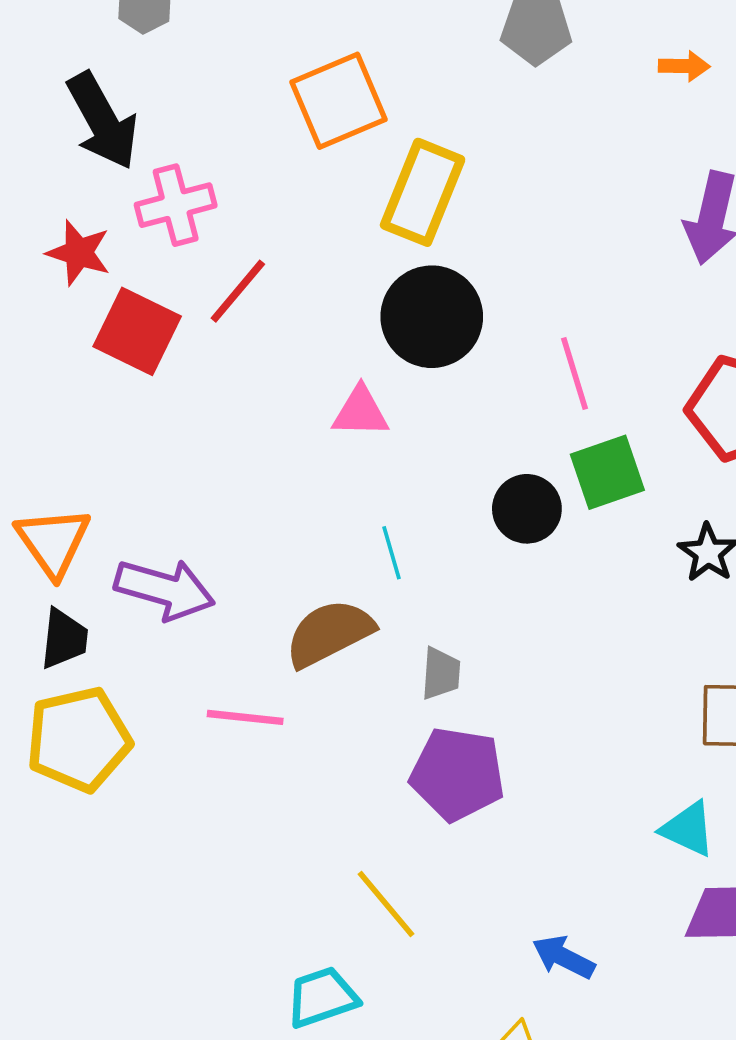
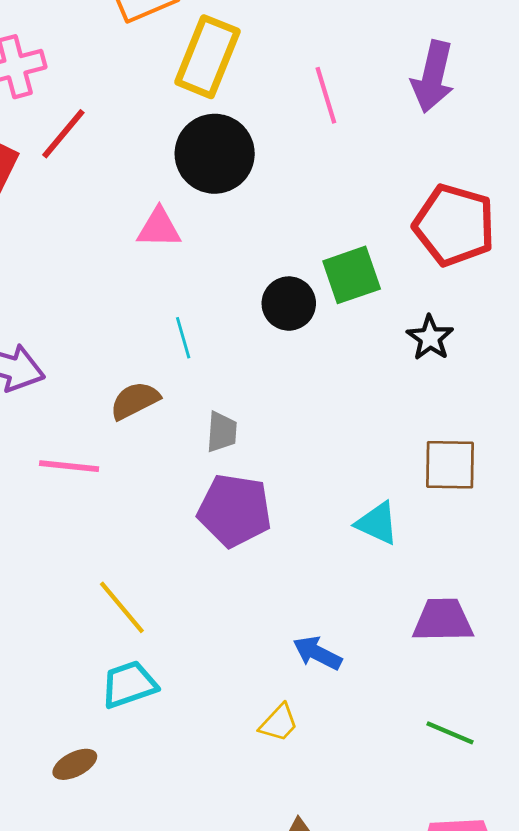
pink line: (574, 373) -> (326, 95), moved
brown semicircle: (329, 633) -> (135, 401), size x0.7
cyan triangle: (688, 829) -> (377, 523), moved
yellow line: (386, 904) -> (122, 607), moved

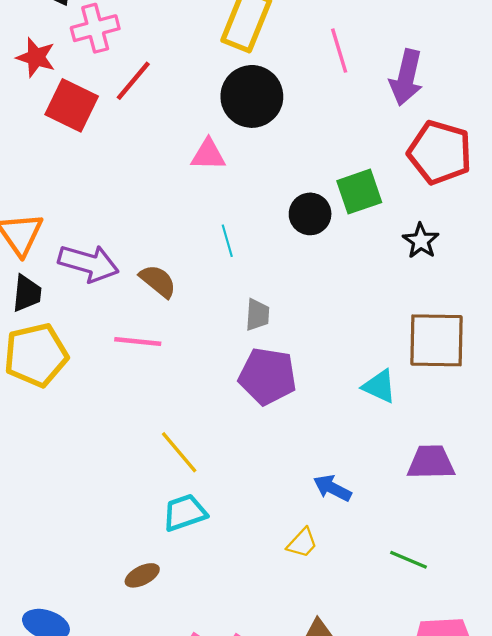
purple arrow: (433, 77) -> (406, 77), moved
brown semicircle: (135, 401) -> (158, 281), moved, turned 66
brown square: (450, 465) -> (436, 340), size x1.4
green line: (450, 733) -> (409, 560), moved

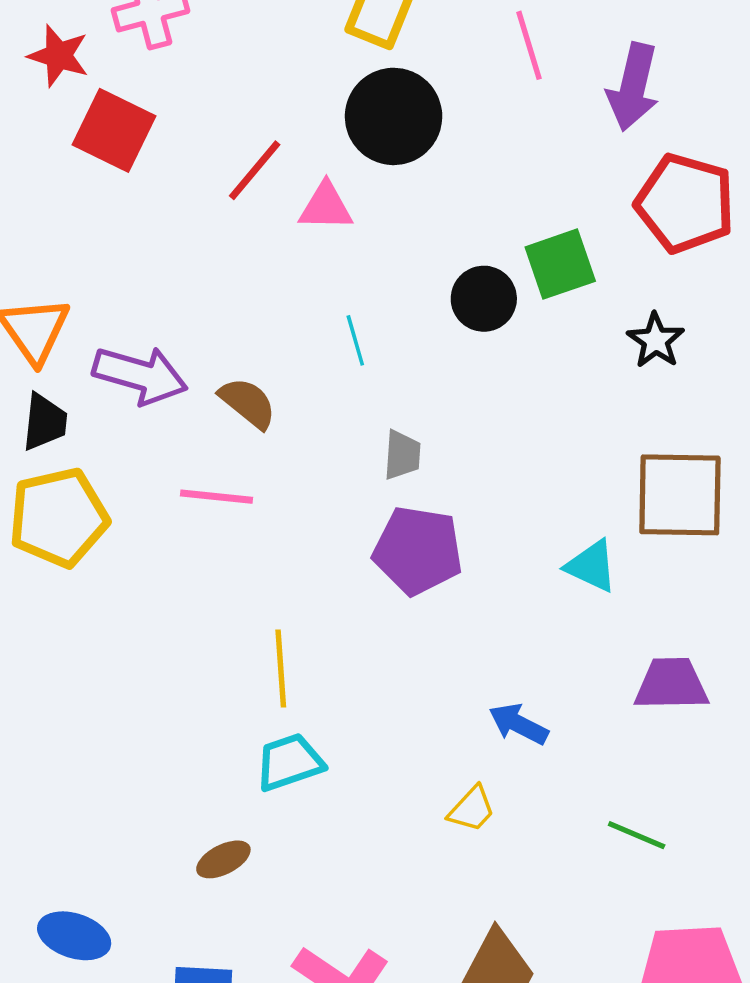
red line: (133, 81) -> (255, 170), moved
yellow line: (179, 452) -> (281, 668), turned 36

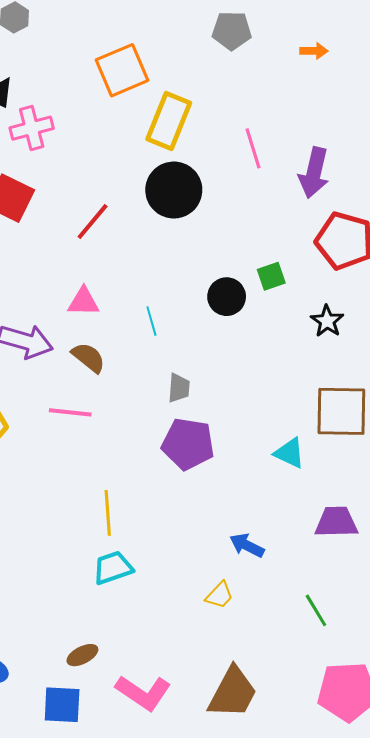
pink triangle: (326, 207) -> (83, 302), moved
green square: (560, 264) -> (271, 276), size x0.7
green line: (637, 835) -> (316, 610), turned 36
brown ellipse: (223, 859) -> (82, 655), moved

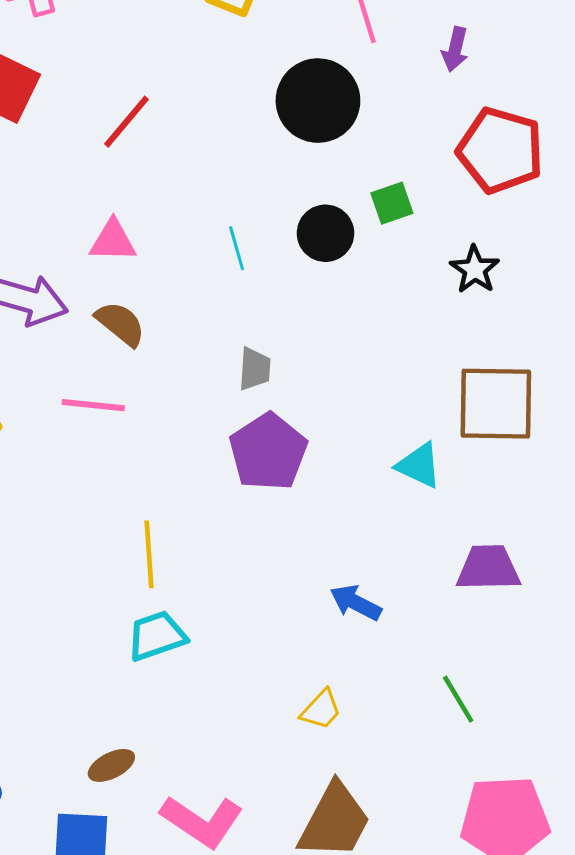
purple arrow: (314, 173) -> (455, 49), size x0.6
black circle: (174, 190) -> (318, 101), moved
cyan line: (151, 321) -> (237, 248), moved
purple pentagon: (188, 444) -> (268, 452), turned 30
yellow trapezoid: (219, 595) -> (321, 710), moved

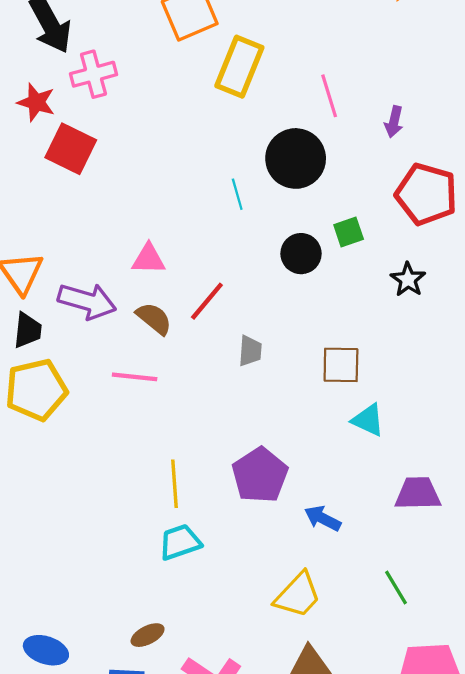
red line: (126, 122) -> (207, 301), moved
cyan line: (237, 248) -> (237, 194), moved
brown square: (496, 404) -> (341, 365), moved, size x0.7
purple pentagon: (268, 452) -> (260, 475), moved
yellow trapezoid: (321, 710) -> (298, 595), size x1.6

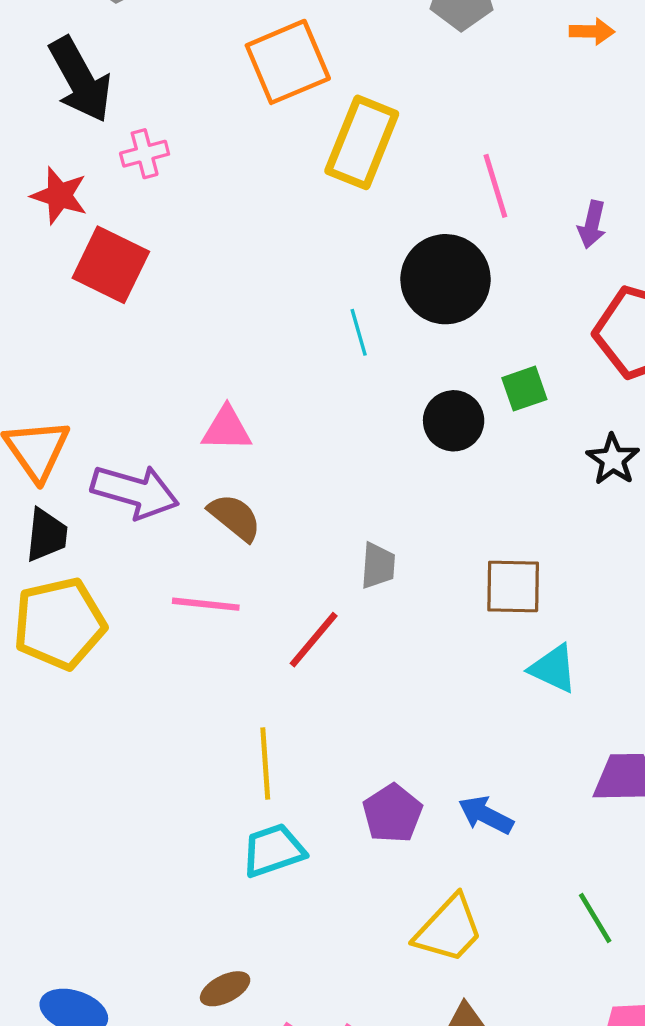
pink cross: (94, 74) -> (145, 154), size x0.7
red line: (207, 301) -> (314, 640), moved
purple pentagon: (260, 475) -> (392, 813), moved, size x0.7

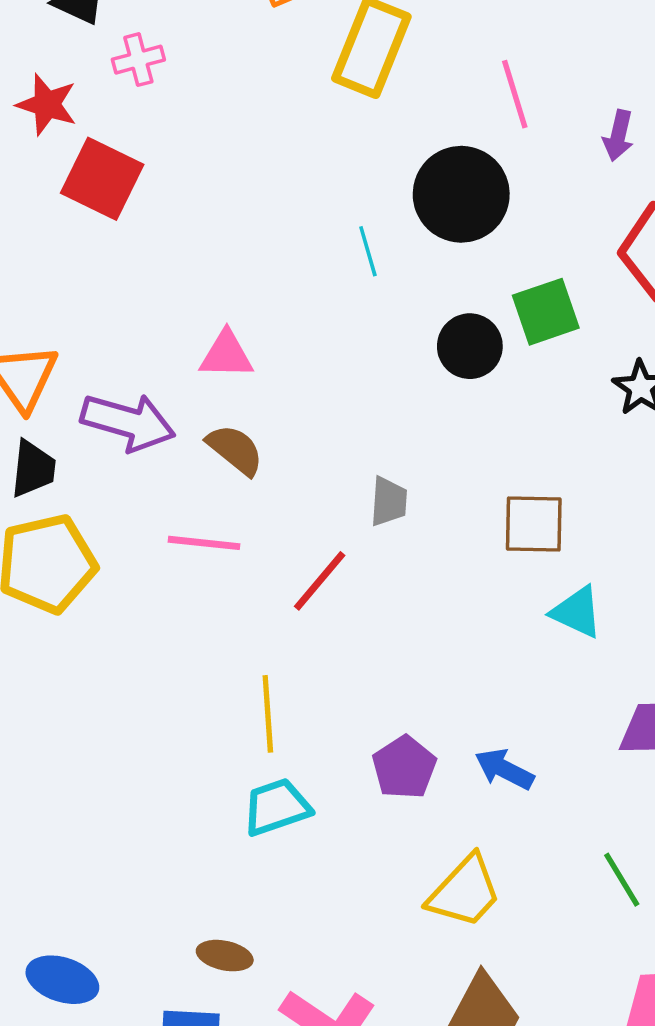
green square: (524, 389) -> (546, 312), size x1.4
brown ellipse: (225, 989) -> (225, 956), turned 39

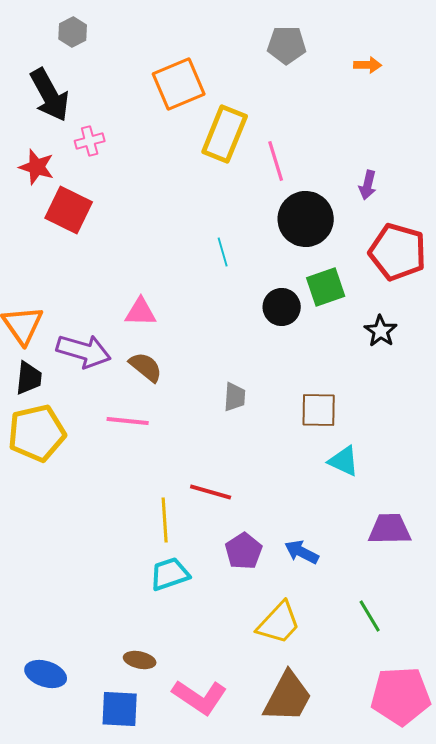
pink line: (515, 94) -> (276, 161), moved
black circle: (461, 194) -> (306, 219), moved
red line: (320, 581) -> (211, 492), moved, turned 66

